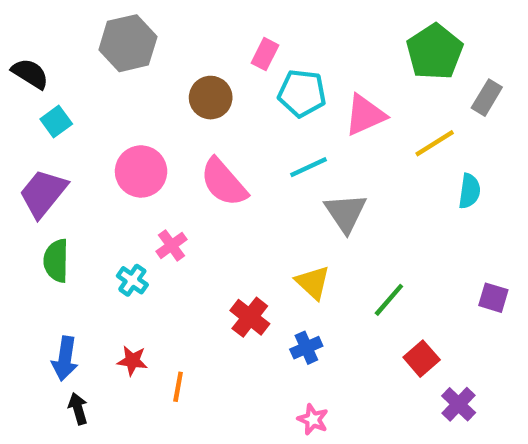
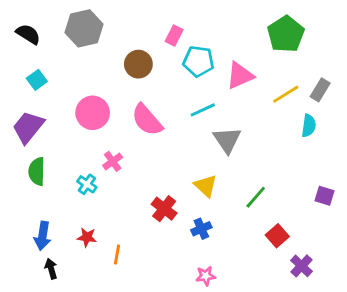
black semicircle: (30, 74) -> (28, 34), moved
gray rectangle: (487, 98) -> (320, 90), moved
pink star: (313, 419) -> (206, 276), turned -30

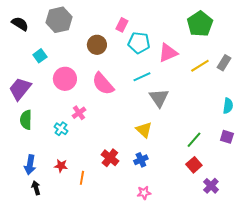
cyan square: (37, 80) -> (40, 56), moved
cyan semicircle: (309, 126) -> (228, 106), moved
green line: (256, 197) -> (194, 140), moved
red cross: (164, 209) -> (110, 158), moved

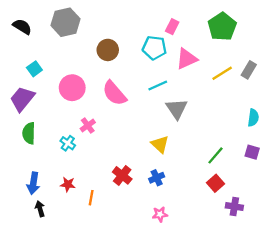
pink rectangle: (122, 25) -> (172, 27), moved
cyan square: (40, 56) -> (34, 69), moved
purple cross: (211, 186) -> (234, 207), turned -35

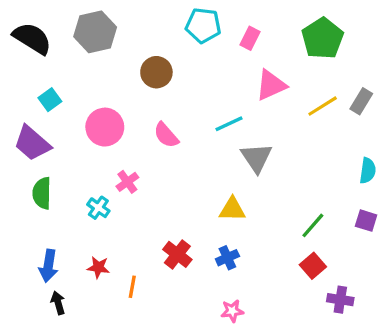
black semicircle: (22, 27) -> (32, 38), size x1.4
cyan pentagon: (154, 48) -> (203, 25), moved
pink semicircle: (114, 93) -> (166, 135), size x0.7
purple trapezoid: (22, 99) -> (32, 143), turned -88
yellow triangle: (160, 144) -> (232, 209), turned -42

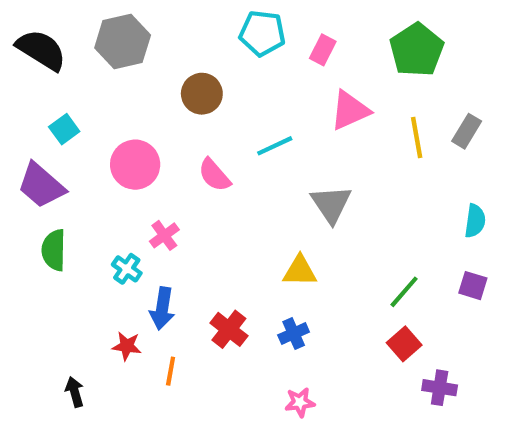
yellow line: (323, 106) -> (417, 137), turned -68
cyan line: (229, 124) -> (275, 146), moved
blue arrow: (48, 266) -> (162, 308), moved

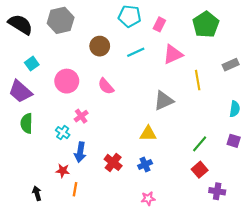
gray rectangle: (467, 131) -> (231, 65), turned 35
yellow line: (417, 137) -> (198, 80), moved
cyan line: (275, 146) -> (136, 52), moved
gray triangle: (331, 204) -> (164, 101), turned 40
orange line: (171, 371) -> (75, 189), moved

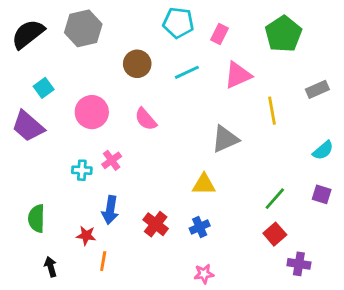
black semicircle: (20, 24) -> (28, 34), turned -70
cyan semicircle: (235, 109) -> (323, 150), turned 42
green semicircle: (27, 123) -> (36, 218), moved
cyan cross: (63, 133) -> (82, 170), moved, turned -32

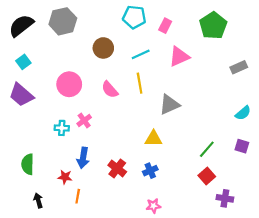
cyan square: (44, 88) -> (23, 62), moved
yellow line: (272, 111) -> (140, 83), moved

